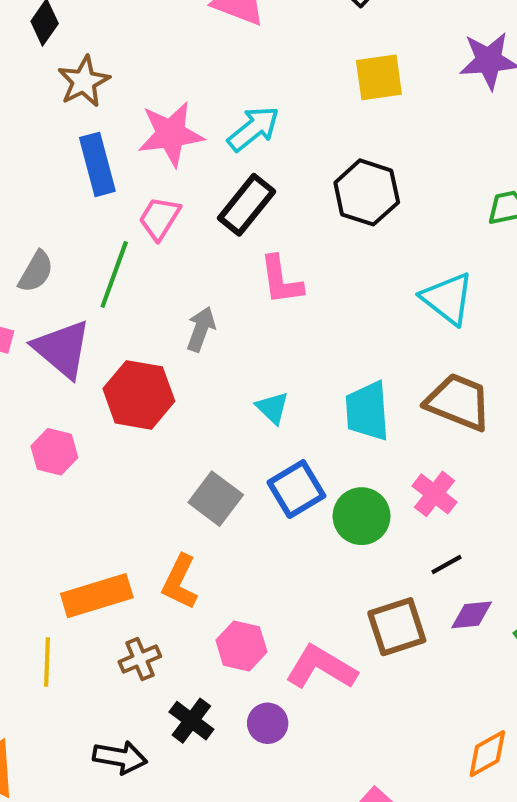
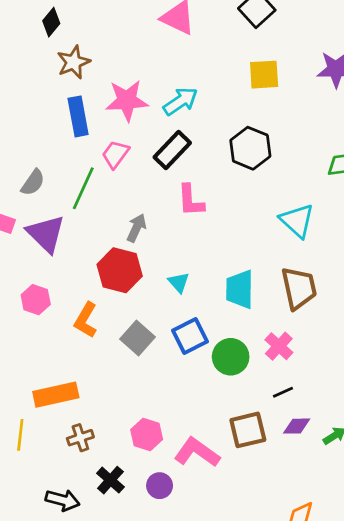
red hexagon: (139, 395) -> (120, 270), moved
brown trapezoid: (458, 402) -> (299, 288), turned 51
orange L-shape: (180, 582) -> (86, 320), moved

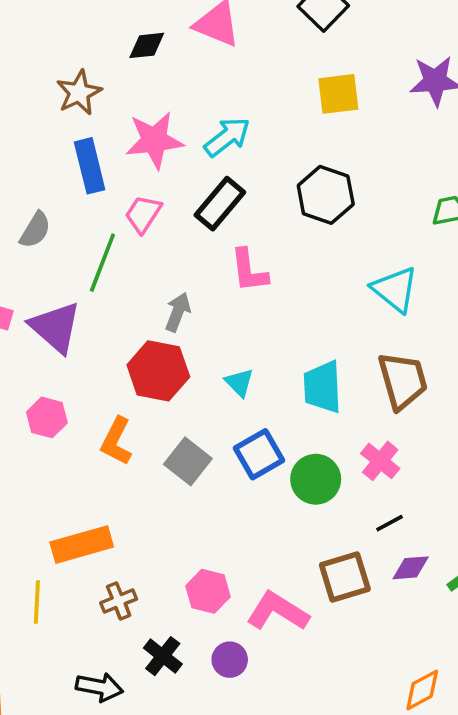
black diamond: (51, 22) -> (147, 45), moved, turned 48
gray semicircle: (33, 182) -> (35, 230), moved

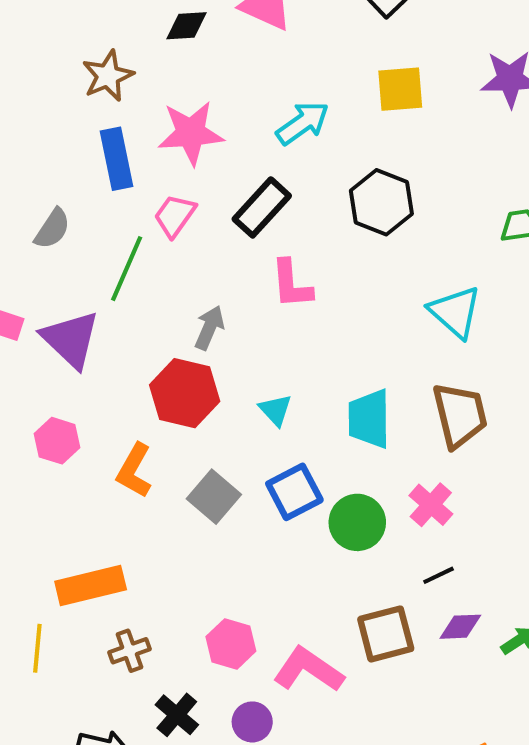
cyan arrow: (227, 137) -> (303, 123), moved

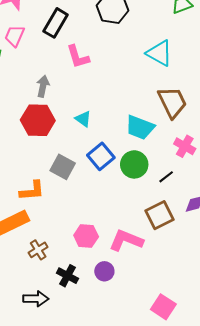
cyan trapezoid: (369, 419) -> (140, 127), moved, turned -56
orange L-shape: (134, 471) -> (32, 191), moved, turned -112
pink cross: (431, 505) -> (185, 146), moved
black line: (439, 575) -> (166, 177), moved

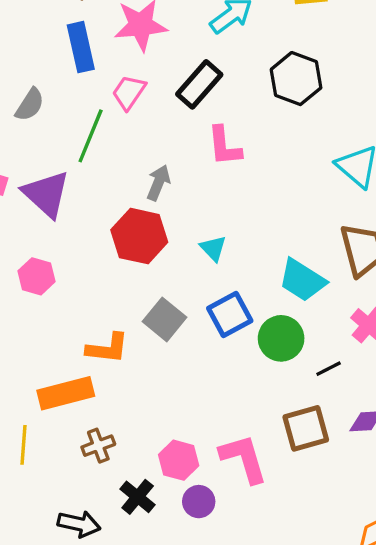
pink hexagon: (86, 236) -> (179, 460), moved
pink L-shape: (126, 240) -> (244, 458), turned 40

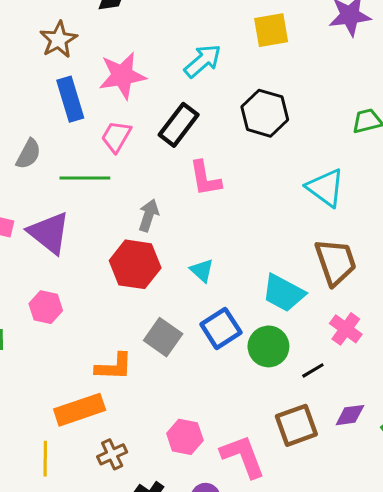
green line: (91, 136) -> (85, 178), turned 72
pink hexagon: (179, 460) -> (185, 437), moved

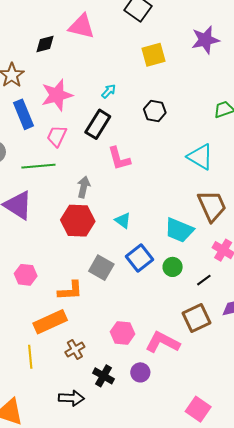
cyan arrow: (203, 61) -> (109, 91), moved, size x0.6
black hexagon: (265, 113) -> (155, 111), size x0.7
pink hexagon: (46, 307) -> (26, 275), moved
green circle: (268, 346) -> (173, 267), size x0.7
pink L-shape: (243, 456) -> (163, 342), turned -36

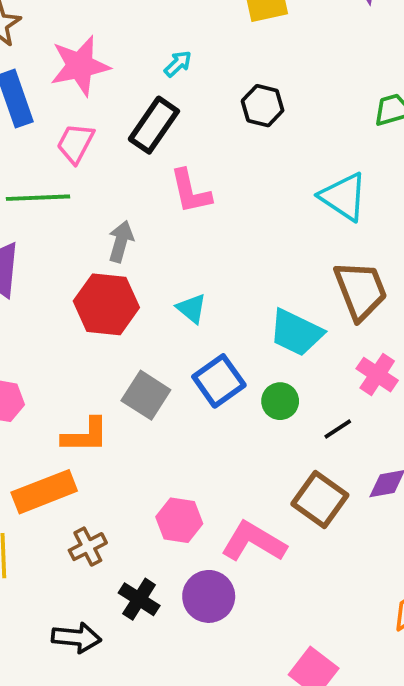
brown square: (196, 318) -> (320, 500), turned -32
purple circle: (140, 372) -> (209, 596), size x1.4

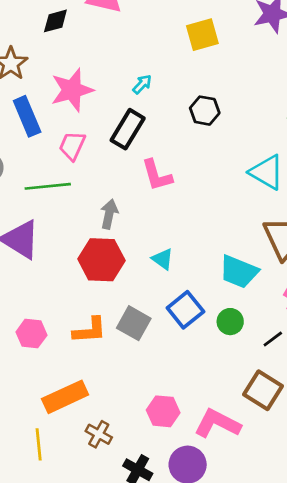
orange L-shape: (85, 435) -> (90, 330), moved
brown cross: (88, 547) -> (99, 434), turned -30

